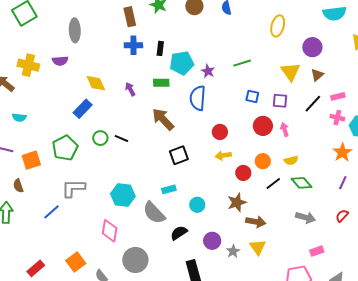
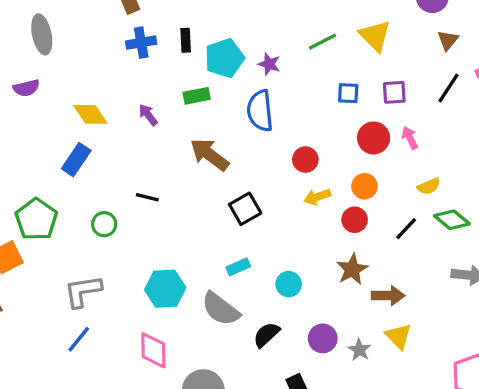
yellow triangle: (290, 72) -> (375, 36), moved
green circle: (100, 138) -> (104, 224), moved
green pentagon: (65, 148) -> (36, 219), moved
orange circle: (263, 161) -> (364, 186), moved
blue line: (51, 212) -> (79, 339), moved

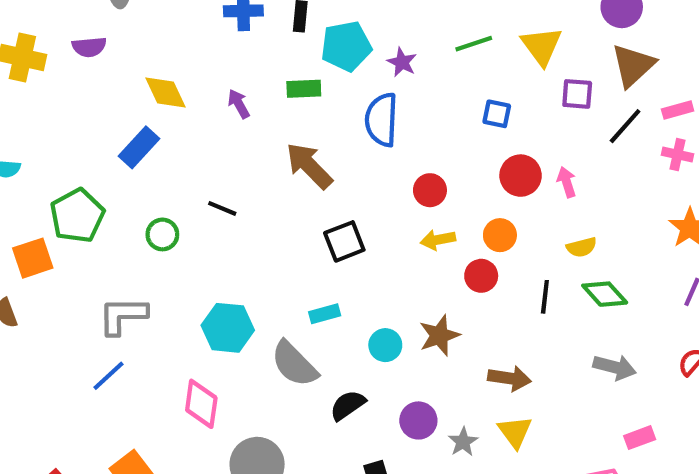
brown triangle: (448, 40) -> (633, 65), size x1.6
purple square: (394, 92) -> (577, 94), moved
black line: (406, 229) -> (545, 297), turned -45
brown star: (352, 269) -> (439, 335), moved

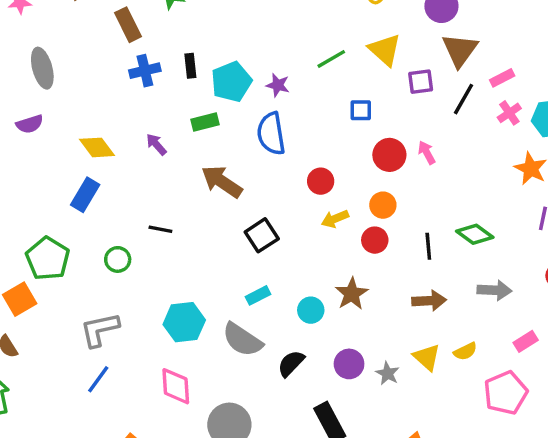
pink cross: (678, 155) -> (509, 113), turned -35
yellow semicircle: (582, 247) -> (465, 351), moved
brown arrow: (510, 378) -> (429, 301), moved

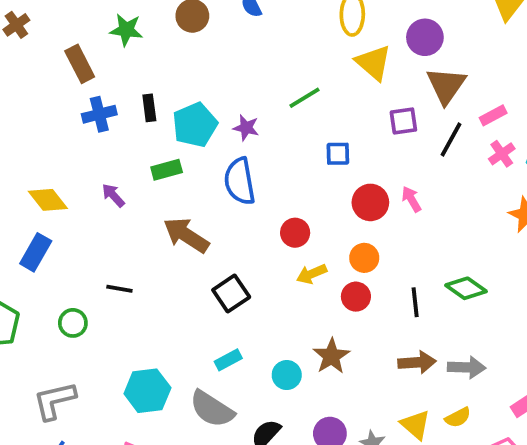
yellow triangle: (385, 50) -> (373, 63), moved
gray arrow: (494, 290) -> (467, 367), moved

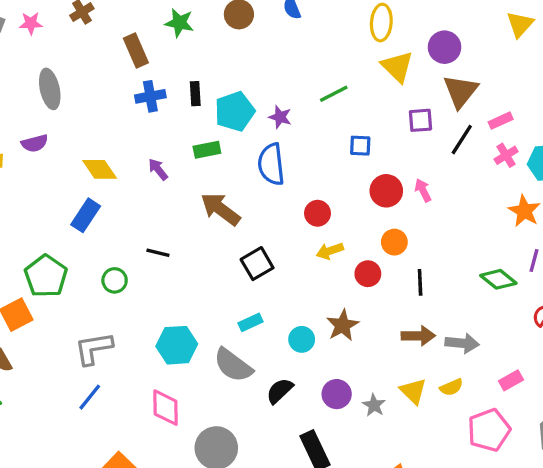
orange circle: (364, 258) -> (394, 242), moved
green diamond: (466, 288) -> (498, 279), moved

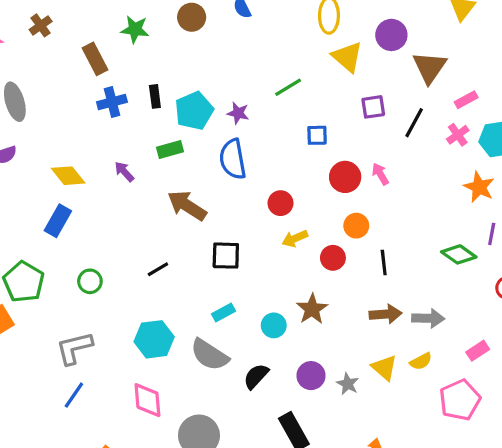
brown triangle: (460, 91) -> (430, 67), moved
pink rectangle: (501, 121) -> (466, 100), moved
black line: (158, 253) -> (158, 269), moved, turned -40
black square: (257, 264) -> (226, 256), turned 36

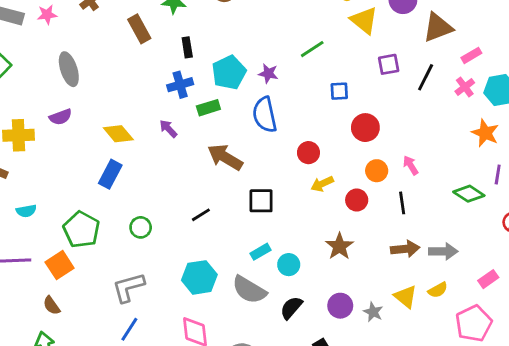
brown triangle: (430, 67) -> (438, 27), turned 36
black rectangle: (155, 96) -> (187, 47), moved
blue cross: (112, 102) -> (180, 85), moved
pink arrow: (380, 174) -> (411, 165), moved
cyan circle: (274, 325) -> (289, 265), moved

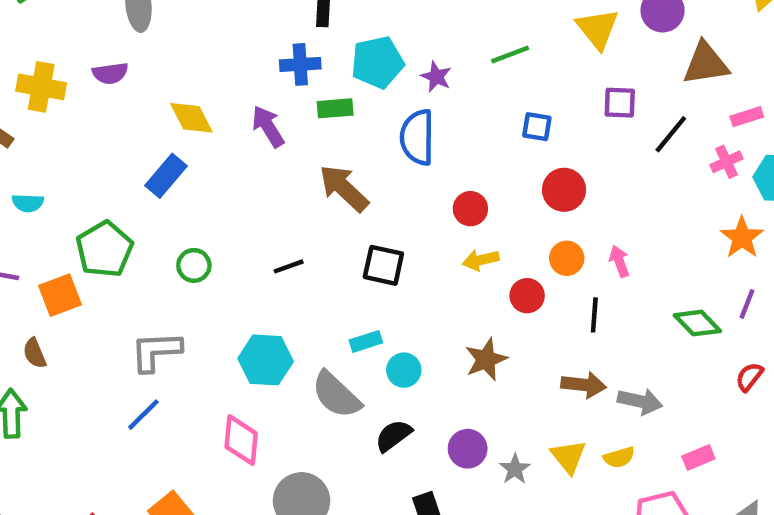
purple arrow: (168, 129) -> (268, 126), size x1.4

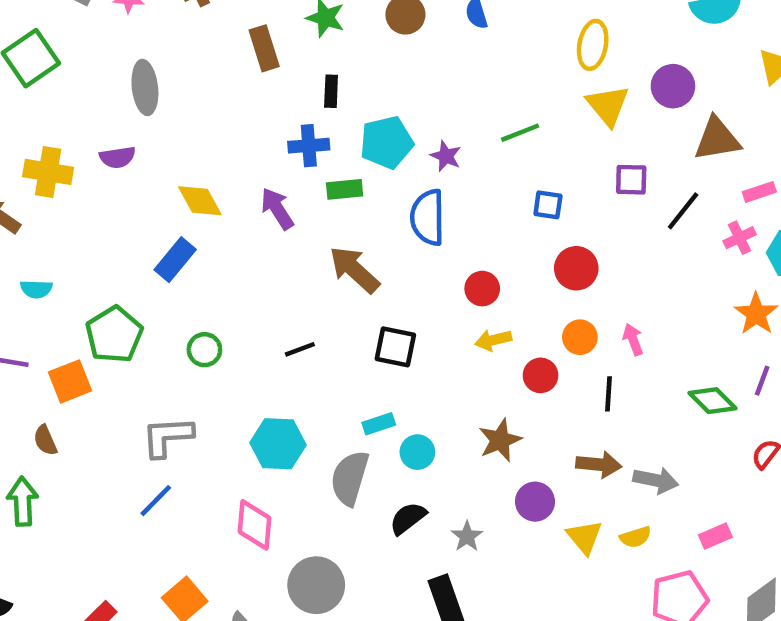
gray semicircle: (336, 395) -> (350, 478), turned 64
purple circle: (468, 449) -> (535, 502), moved
gray star: (515, 469) -> (467, 536), moved

